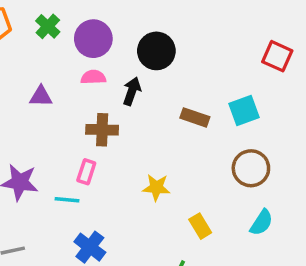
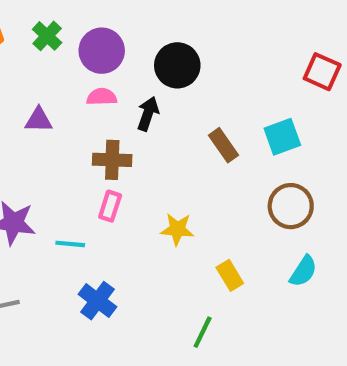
brown rectangle: (195, 117) -> (224, 145), turned 36
pink rectangle: (86, 172) -> (110, 206), moved

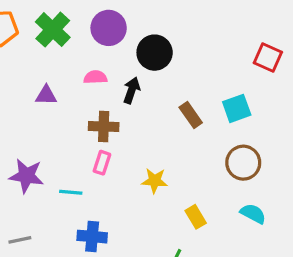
green cross: (47, 36) -> (53, 30), size x1.5
purple circle: (102, 51) -> (109, 28), moved
cyan semicircle: (303, 271) -> (253, 214), turned -95
blue cross: (97, 301) -> (92, 237), turned -32

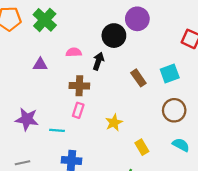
purple circle: (109, 28) -> (137, 19), moved
yellow star: (155, 181) -> (114, 123), turned -30

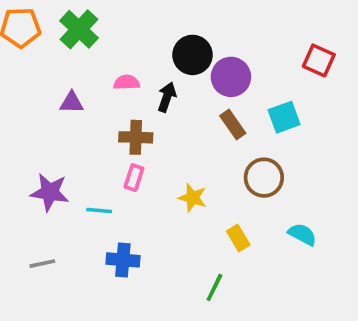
purple circle: (137, 19) -> (231, 77), moved
brown circle: (174, 110) -> (264, 178), moved
yellow star: (114, 123) -> (192, 198), turned -30

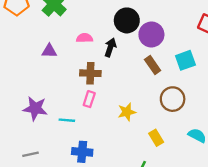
yellow star: (192, 198) -> (127, 112), turned -30

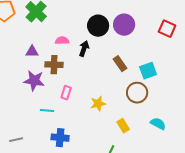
purple circle: (151, 34) -> (124, 25), moved
cyan square: (185, 60) -> (148, 71), moved
brown cross: (90, 73) -> (54, 65), moved
purple star: (35, 108) -> (34, 81), moved

